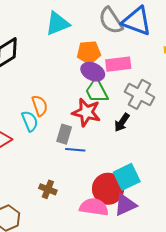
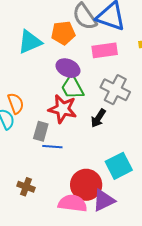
cyan triangle: (57, 24) -> (30, 42), moved
orange pentagon: (89, 52) -> (63, 33), moved
pink rectangle: (118, 64) -> (105, 50), moved
cyan square: (127, 177) -> (119, 166), moved

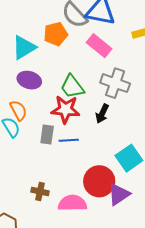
pink rectangle: (105, 50) -> (99, 46), turned 55
purple ellipse: (68, 68) -> (29, 80), moved
blue line: (52, 147) -> (69, 140), moved
pink semicircle: (72, 203) -> (72, 203), moved

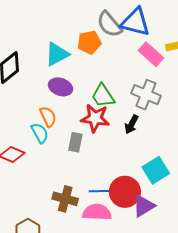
pink rectangle: (99, 46) -> (151, 54), moved
blue line: (69, 140) -> (99, 191), moved
brown cross: (40, 192) -> (65, 199), size x1.4

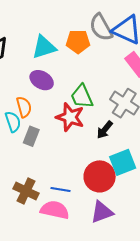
gray rectangle: (75, 142) -> (31, 136), moved
cyan square: (156, 170) -> (123, 162), moved
red circle: (125, 192) -> (100, 176), moved

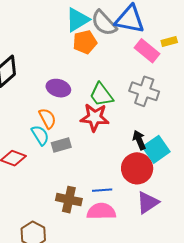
cyan triangle: (44, 47) -> (77, 20), moved
black arrow: (105, 130) -> (139, 140), moved, turned 132
gray rectangle: (31, 136) -> (61, 145), turned 66

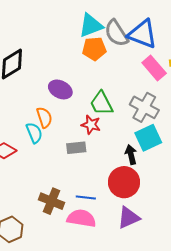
red star: (95, 117) -> (91, 125), size x0.7
gray rectangle: (61, 145) -> (76, 148), moved
cyan square: (156, 149) -> (148, 138), moved

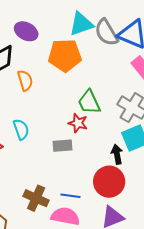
orange pentagon: (94, 49) -> (65, 55), moved, size x1.4
purple ellipse: (60, 89) -> (26, 31), moved
orange semicircle: (44, 117) -> (25, 80), moved

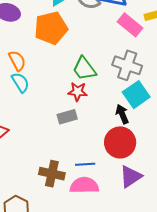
cyan semicircle: (21, 129) -> (20, 82), moved

